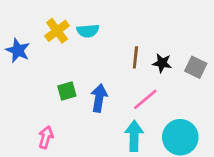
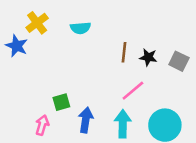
yellow cross: (57, 31) -> (37, 23), moved
green square: (67, 91) -> (61, 102), moved
blue arrow: (99, 98) -> (86, 120), moved

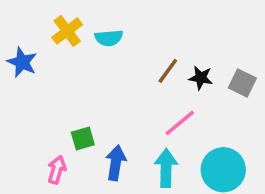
yellow cross: (37, 23) -> (67, 31), moved
brown line: (124, 52) -> (168, 71), turned 30

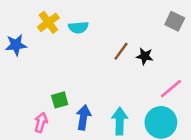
blue star: (22, 62) -> (16, 45), turned -30
gray square: (242, 83) -> (175, 21), moved
pink line: (180, 123) -> (171, 89), moved

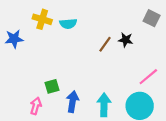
yellow cross: (48, 22) -> (42, 19), turned -36
black star: (145, 56) -> (126, 40), moved

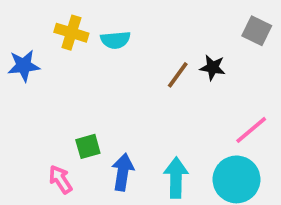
pink arrow: (36, 106) -> (60, 179), turned -49

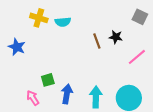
blue star: (24, 66) -> (17, 47), moved, turned 30
brown line: (178, 75) -> (97, 41), turned -56
pink line: (251, 130) -> (137, 57), moved

